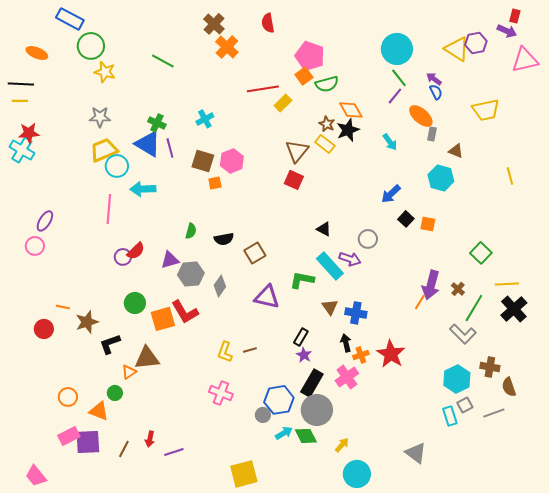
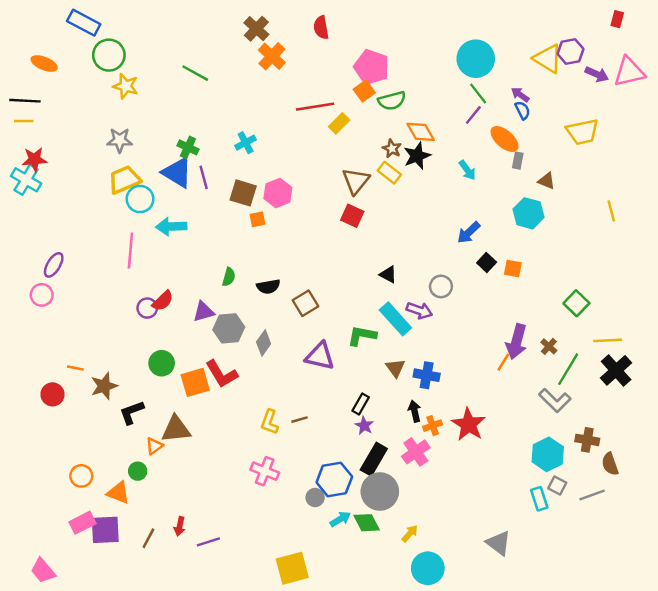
purple arrow: (507, 31) -> (597, 74), moved
gray square: (465, 405) -> (557, 486), turned -35

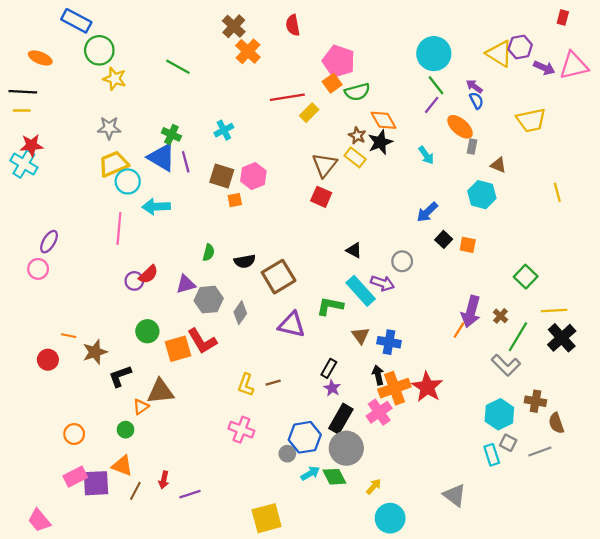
brown square: (305, 303) -> (279, 277), size x1.4
orange cross: (433, 426) -> (394, 388), size x1.8
orange triangle: (118, 493) -> (122, 466), moved

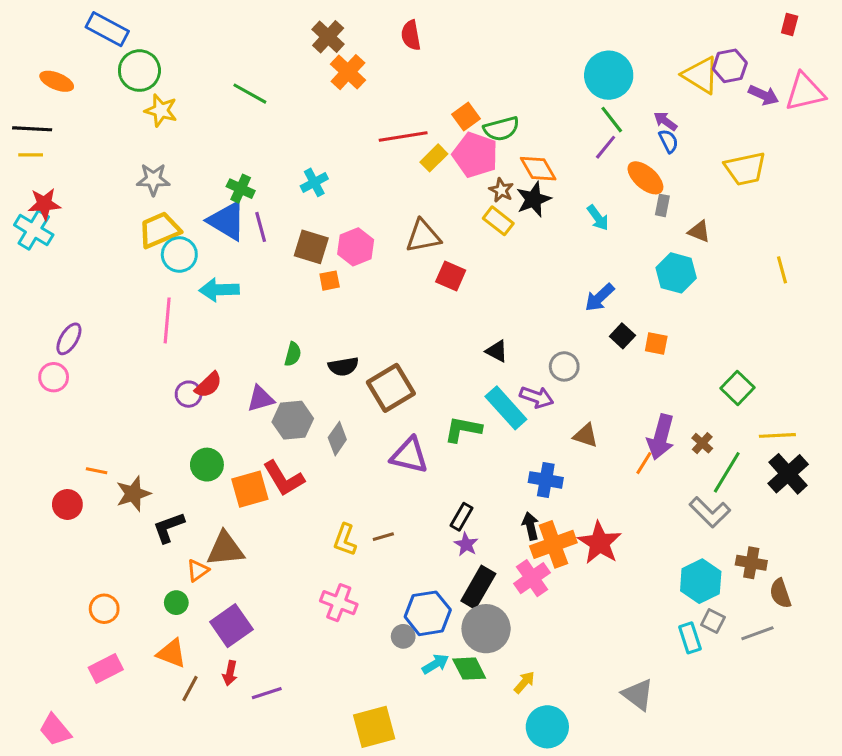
pink pentagon: (339, 61) -> (475, 155), moved
brown triangle: (324, 165) -> (423, 236), moved, turned 40
brown triangle: (361, 336) -> (586, 435), moved, turned -36
purple square: (96, 483) -> (231, 626), moved, turned -32

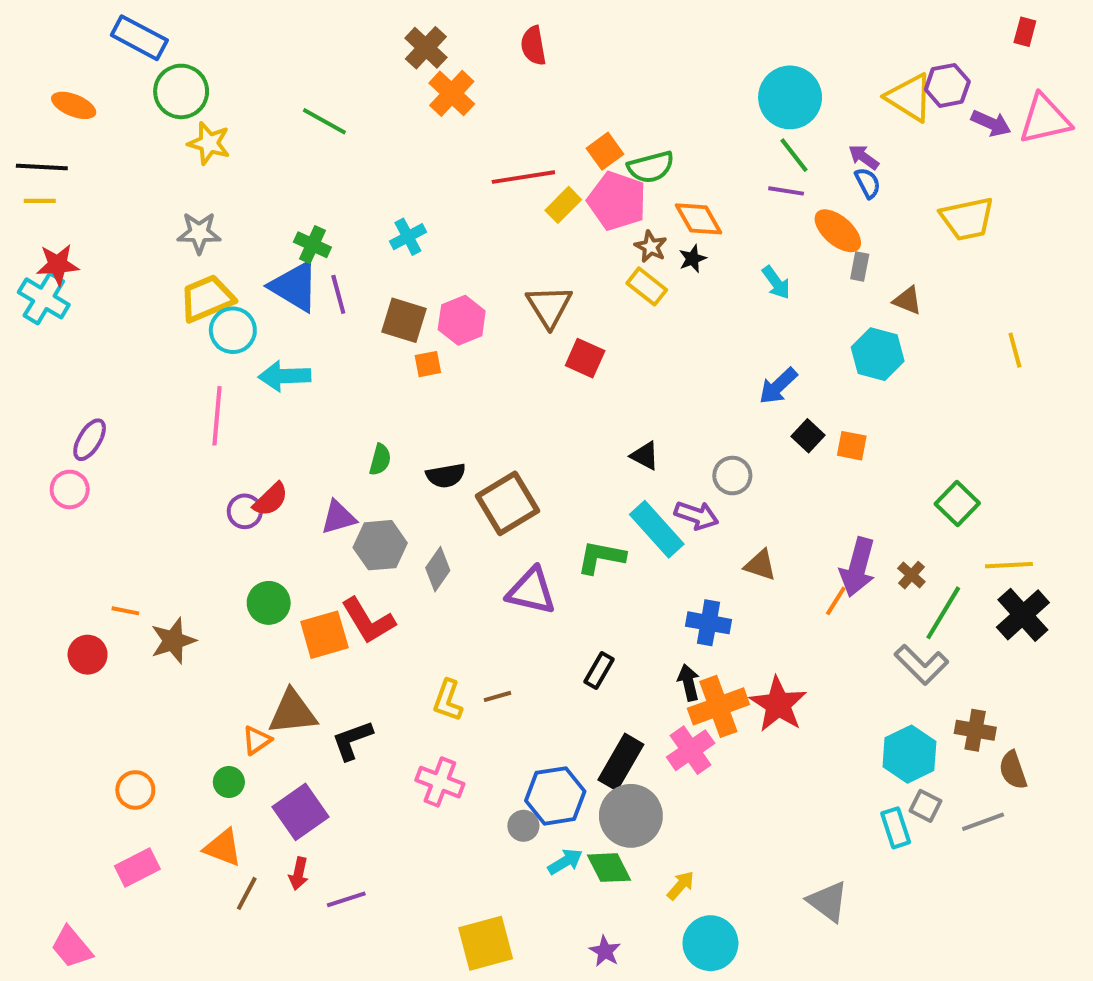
purple line: (606, 147) -> (786, 191), turned 60
black star: (534, 199) -> (693, 259), size x0.6
brown triangle: (423, 236) -> (549, 306), turned -51
black L-shape: (169, 527) -> (352, 740), moved
purple star: (466, 544) -> (605, 951), moved

